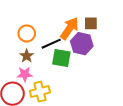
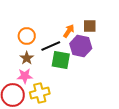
orange arrow: (70, 28) -> (69, 31), size x0.6

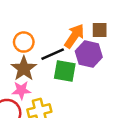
orange arrow: (69, 31) -> (74, 36), size x1.5
brown star: (27, 58) -> (24, 69), size x1.5

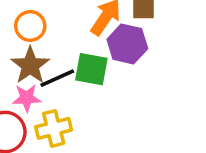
black line: (53, 54) -> (57, 78), moved

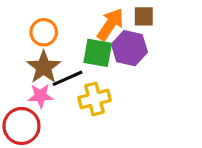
green square: (91, 69) -> (98, 53), moved
yellow cross: (54, 128) -> (95, 99), moved

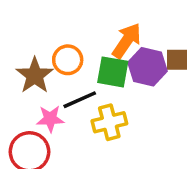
brown square: (144, 16) -> (177, 60), moved
orange circle: (44, 32) -> (68, 60), moved
brown star: (44, 67) -> (35, 75), moved

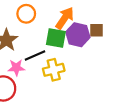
orange circle: (68, 60) -> (26, 14), moved

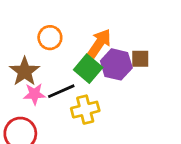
green square: (56, 38) -> (88, 69), turned 30
pink star: (16, 68) -> (34, 94), moved

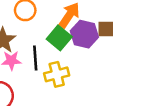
black line: (61, 91) -> (35, 58), turned -70

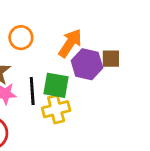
green square: (59, 38) -> (56, 85), moved, turned -30

